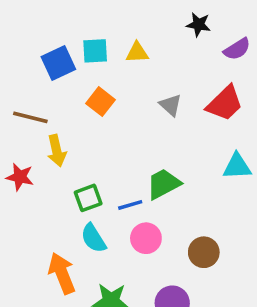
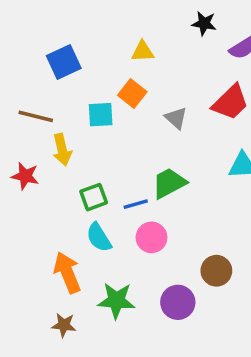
cyan square: (95, 51) -> (101, 115), moved
orange square: (100, 102) -> (132, 94), moved
gray triangle: (170, 105) -> (176, 118), moved
brown circle: (204, 252) -> (216, 271), moved

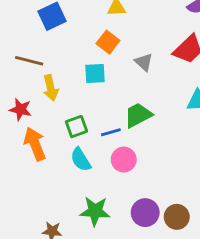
cyan square: (101, 115) -> (95, 74), moved
brown circle: (216, 271) -> (177, 217), moved
orange arrow: (67, 272) -> (35, 144), moved

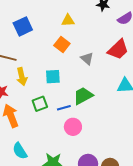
cyan square: (95, 74) -> (53, 77), moved
cyan semicircle: (81, 160) -> (20, 151), moved

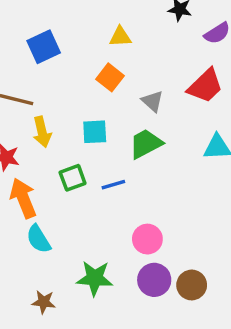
green trapezoid: (83, 96) -> (146, 144), moved
pink circle: (73, 127) -> (147, 239), moved
cyan semicircle: (20, 151) -> (39, 239), moved

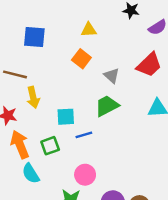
blue square: (44, 47) -> (34, 37), turned 30
cyan square: (95, 132) -> (66, 117), moved
green square: (73, 178) -> (50, 146), moved
pink circle: (147, 239) -> (85, 175), moved

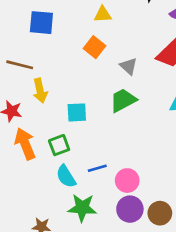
blue line: (84, 135) -> (97, 168), moved
cyan semicircle: (31, 173) -> (66, 176), moved
pink circle: (85, 175) -> (127, 181), moved

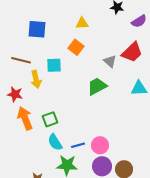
gray triangle: (129, 66) -> (110, 61), moved
cyan square: (77, 112) -> (54, 65), moved
blue line: (97, 168) -> (78, 145), moved

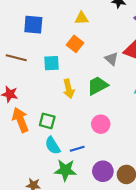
yellow arrow: (36, 79) -> (69, 89), moved
green square: (50, 119) -> (47, 121), turned 35
pink circle: (100, 145) -> (101, 124), moved

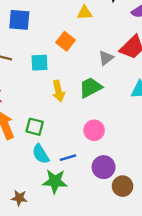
yellow triangle: (81, 18) -> (85, 13), moved
gray triangle: (111, 59) -> (106, 58), turned 40
purple circle: (103, 171) -> (104, 167), moved

